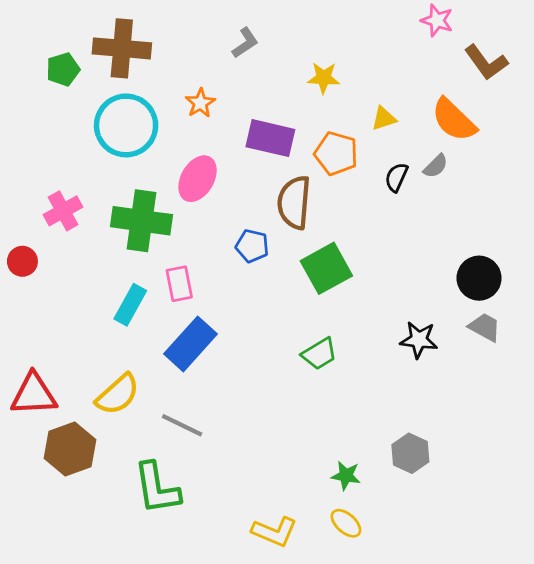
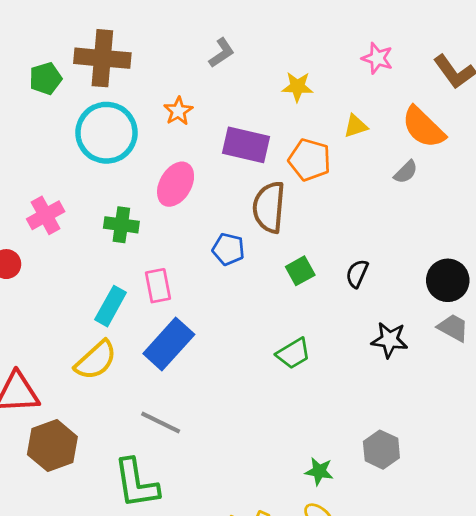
pink star: (437, 20) -> (377, 58), moved
black semicircle: (396, 177) -> (357, 274), moved
green cross: (141, 221) -> (121, 225), size x0.6
green square: (326, 268) -> (300, 271), size x0.6
yellow semicircle: (118, 394) -> (96, 360), moved

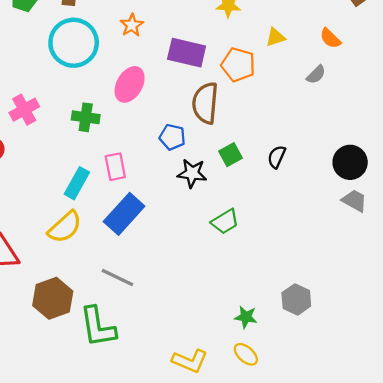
orange semicircle: (423, 127) -> (330, 38), size x0.6
black star: (390, 340) -> (192, 173), moved
brown hexagon: (52, 446) -> (53, 298), moved

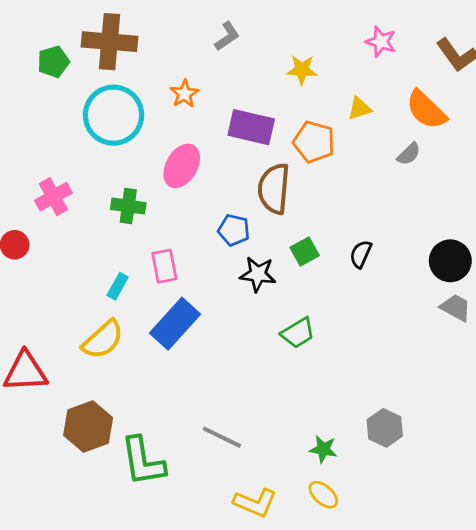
orange semicircle: (330, 38) -> (426, 110), size x1.6
cyan rectangle: (77, 183) -> (118, 286), size x0.7
gray line: (117, 278) -> (222, 437), moved

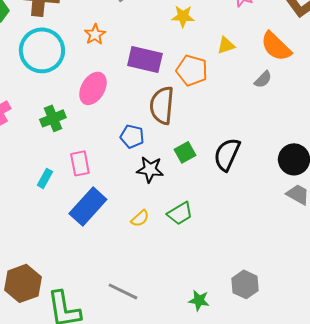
green cross: (128, 206) -> (53, 118), turned -30
black semicircle: (361, 254) -> (227, 154), size x1.6
yellow semicircle: (103, 340) -> (140, 218), moved, size x0.6

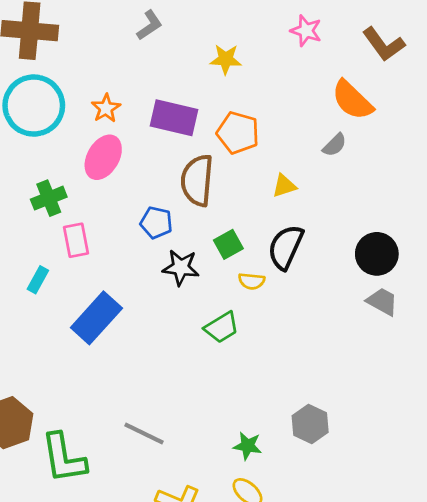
orange star: (95, 34) -> (106, 108), moved
yellow triangle: (226, 45) -> (284, 186), moved
pink rectangle: (80, 163) -> (76, 240), moved
yellow semicircle: (140, 218) -> (252, 281), moved, turned 48

